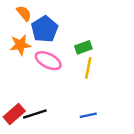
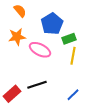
blue pentagon: (45, 29) -> (52, 24), moved
black line: (35, 114) -> (37, 85), moved
blue line: (88, 115) -> (73, 95), turned -32

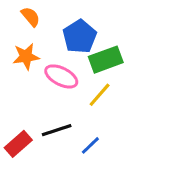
green rectangle: (69, 39) -> (106, 60), size x1.5
yellow line: (73, 56) -> (100, 95), moved, turned 30
blue line: (73, 95) -> (90, 145), moved

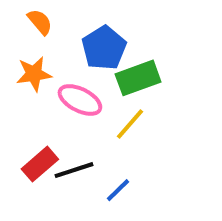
red rectangle: (18, 144) -> (40, 164), moved

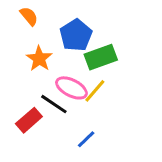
orange star: (34, 74) -> (39, 59), moved, turned -30
pink ellipse: (80, 100) -> (71, 88), moved
black line: (74, 170) -> (54, 104), moved, turned 52

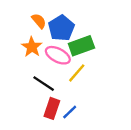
orange semicircle: (29, 16) -> (39, 21), moved
pink ellipse: (71, 88) -> (58, 55), moved
red rectangle: (29, 120) -> (52, 108), moved, turned -30

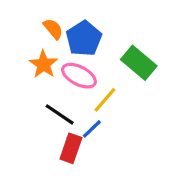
green rectangle: (81, 46) -> (139, 63), moved, turned 60
blue line: (70, 112) -> (92, 129), moved

